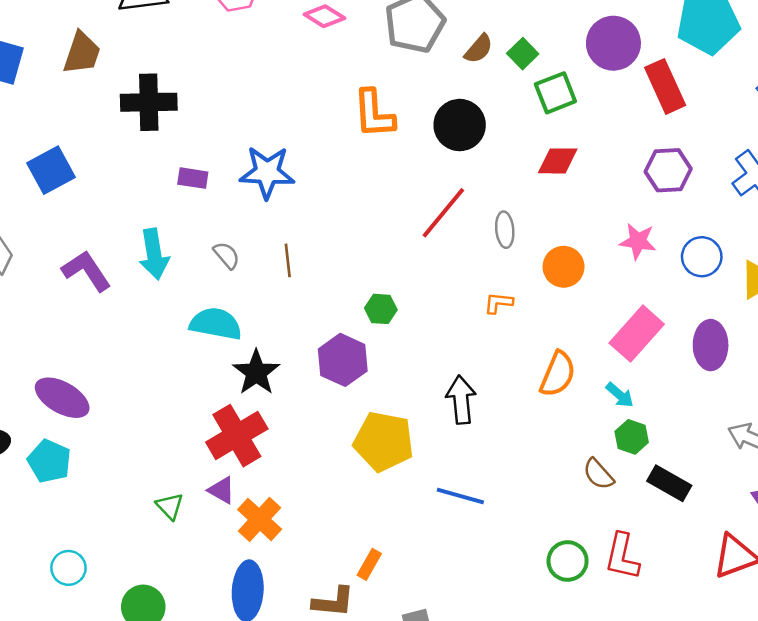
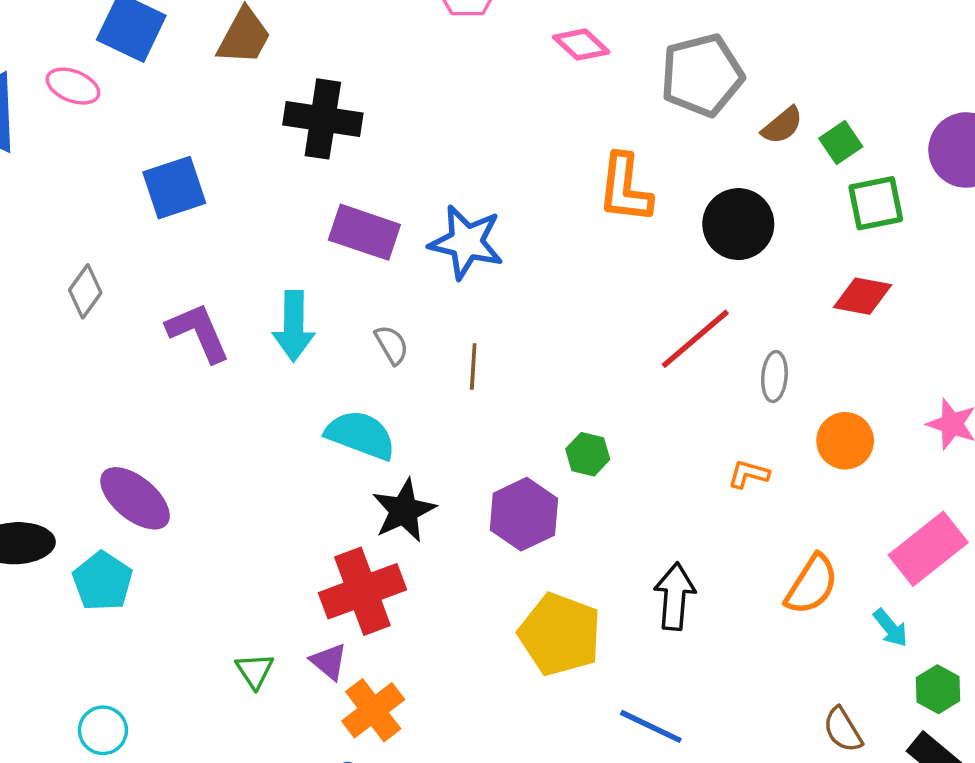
purple rectangle: (193, 178) -> (364, 232), size x1.6
green hexagon: (632, 437) -> (938, 689), moved

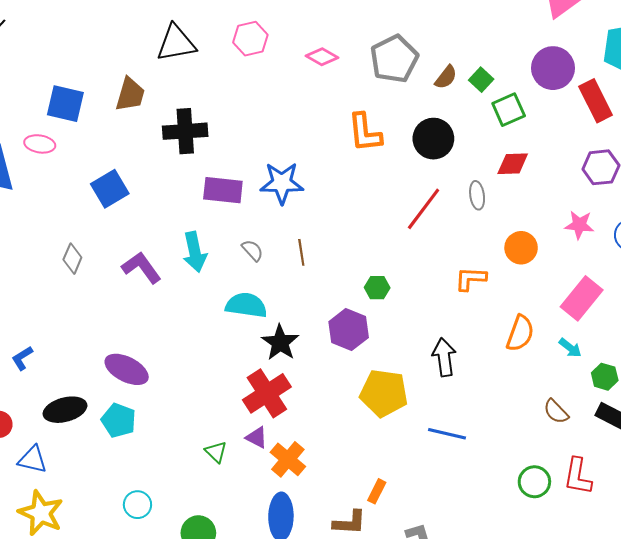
gray ellipse: (774, 377) -> (477, 195), moved
orange L-shape: (748, 474) -> (471, 279), size x1.4

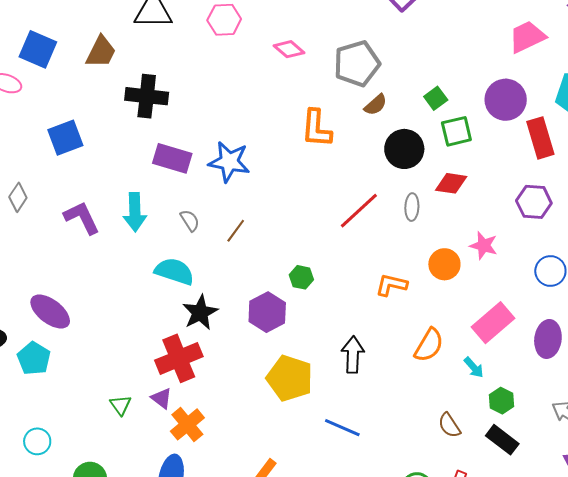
brown semicircle: (446, 77) -> (376, 105), moved
black circle: (433, 139) -> (404, 149), moved
pink star: (579, 225) -> (484, 246), moved
brown line: (301, 252) -> (236, 231), turned 35

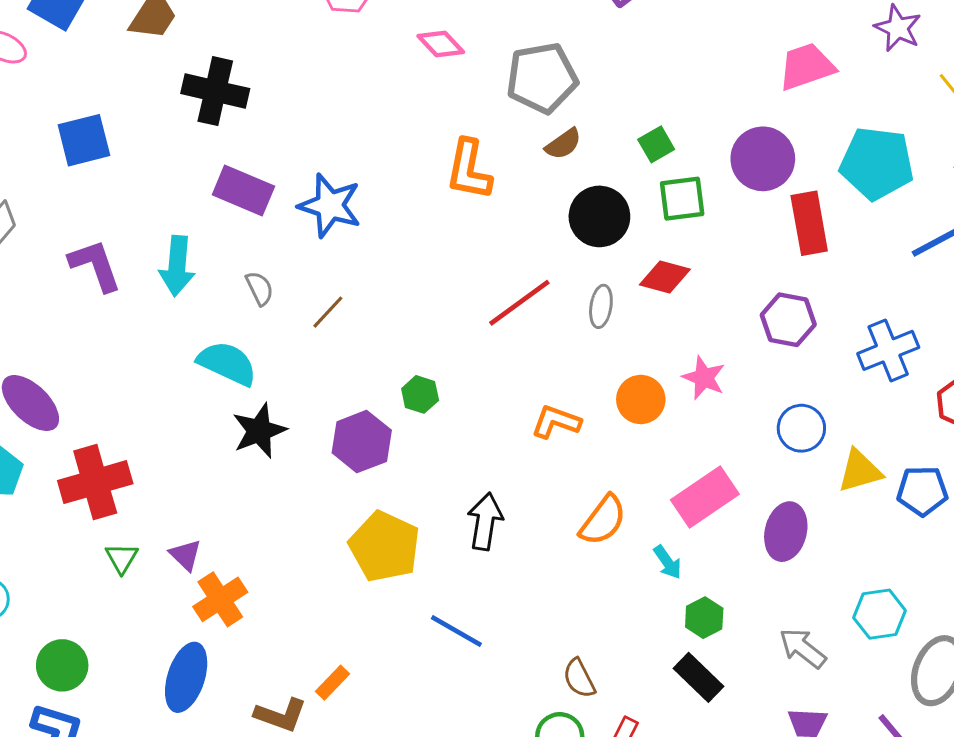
red cross: (179, 358) -> (95, 482), moved
brown semicircle: (449, 425) -> (579, 678), moved

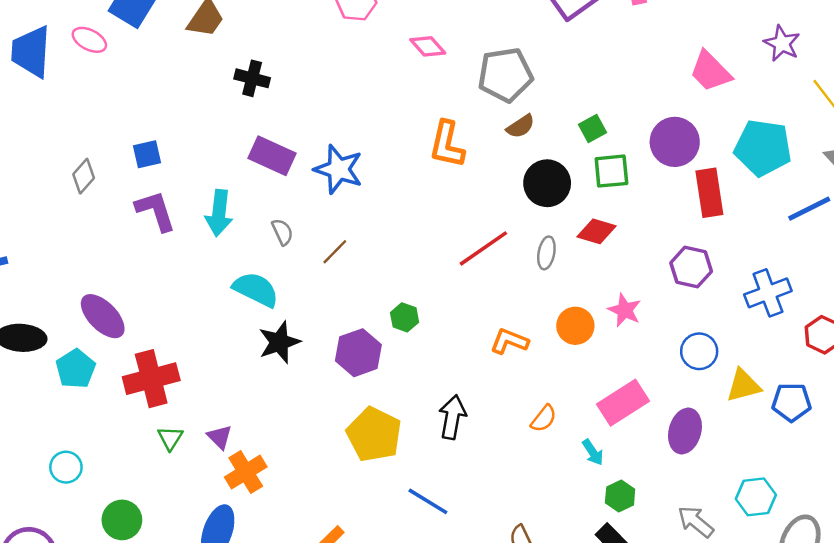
pink trapezoid: (806, 67) -> (710, 71), turned -117
black cross: (215, 91) -> (252, 78), size x0.7
blue square: (84, 140) -> (147, 154), moved, size x0.7
orange semicircle: (603, 520) -> (544, 419), size x0.7

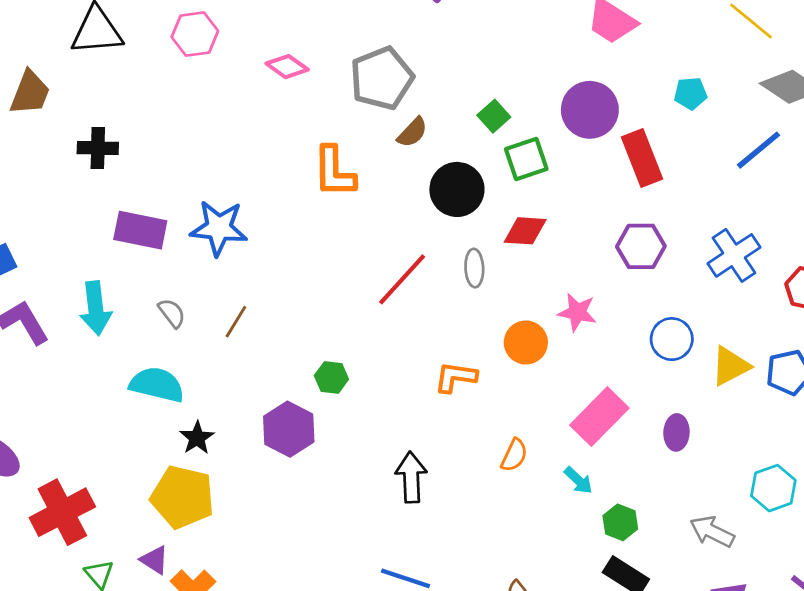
cyan pentagon: (763, 148) -> (691, 93), size x0.5
black star: (279, 342) -> (197, 438), size x0.7
purple ellipse: (685, 431) -> (676, 432), size x0.7
yellow pentagon: (374, 434) -> (182, 497), moved

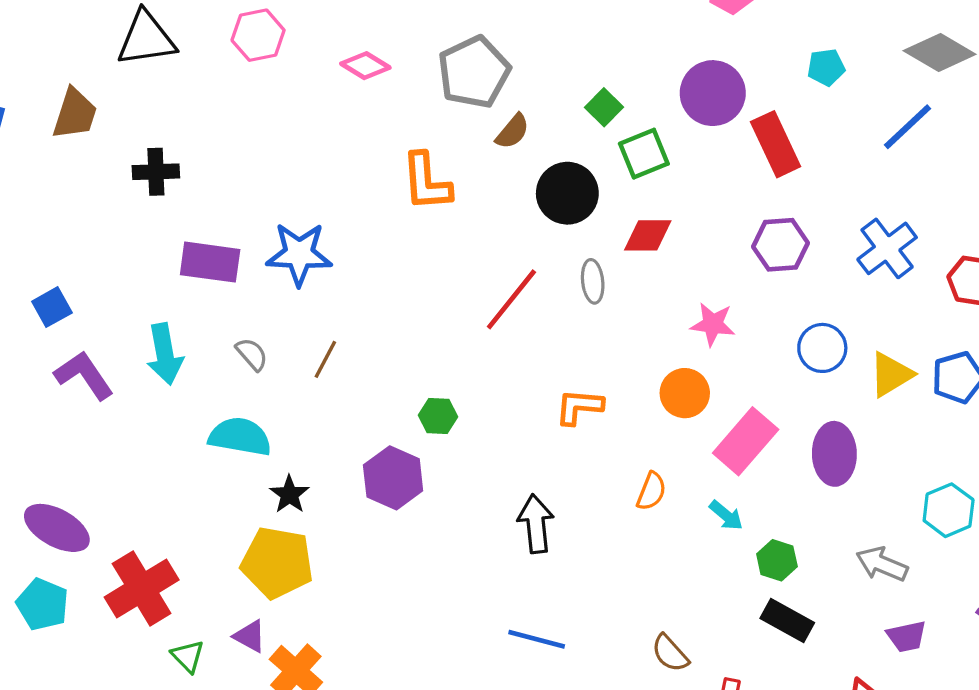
orange circle: (526, 343) -> (685, 393), moved
purple ellipse: (676, 432) -> (834, 454), size x1.5

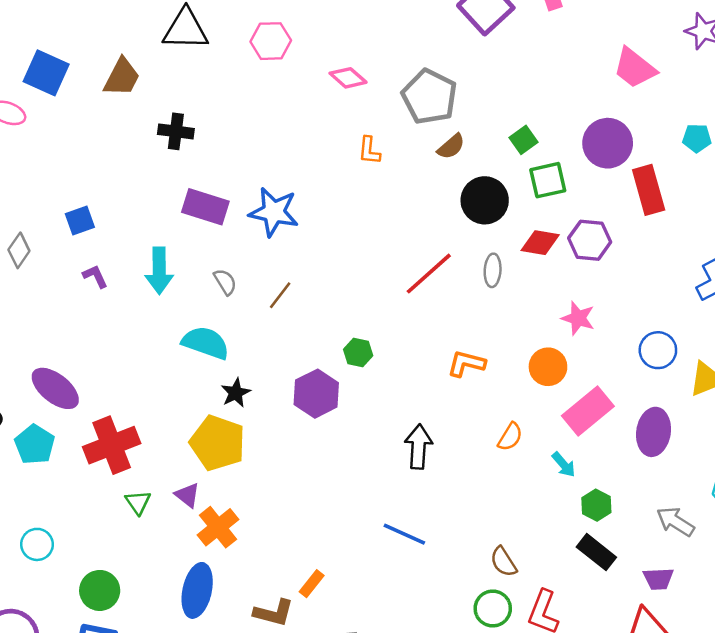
gray pentagon: (474, 72) -> (429, 97), turned -30
orange L-shape: (426, 182) -> (369, 151), moved, size x0.6
purple hexagon: (780, 245) -> (590, 240), moved
purple L-shape: (84, 375) -> (95, 276), size x0.6
purple trapezoid: (907, 637) -> (658, 579), moved

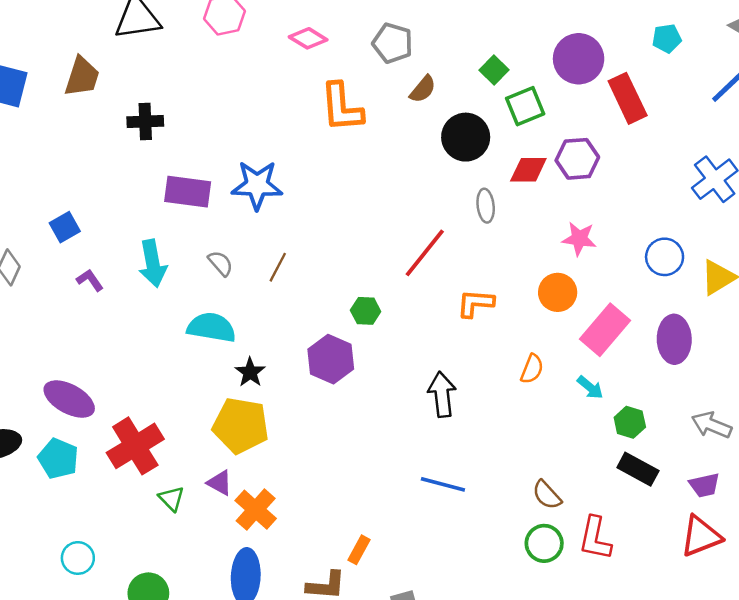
gray pentagon: (429, 97) -> (393, 43), size x0.7
orange L-shape: (369, 151) -> (342, 107), size x1.8
red line: (429, 274) -> (425, 253), moved

